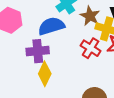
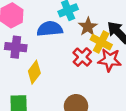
purple cross: (38, 51) -> (16, 47), moved

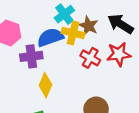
yellow cross: (101, 42) -> (73, 33), moved
purple cross: (16, 47) -> (31, 56), moved

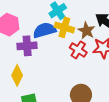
brown star: (88, 26) -> (87, 31), moved
yellow diamond: (45, 85) -> (17, 75), moved

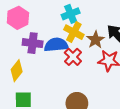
blue semicircle: (44, 30) -> (56, 45), moved
red cross: (78, 50) -> (73, 57), moved

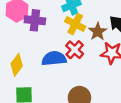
purple cross: (33, 43) -> (35, 20), moved
blue semicircle: (56, 45) -> (54, 59), moved

